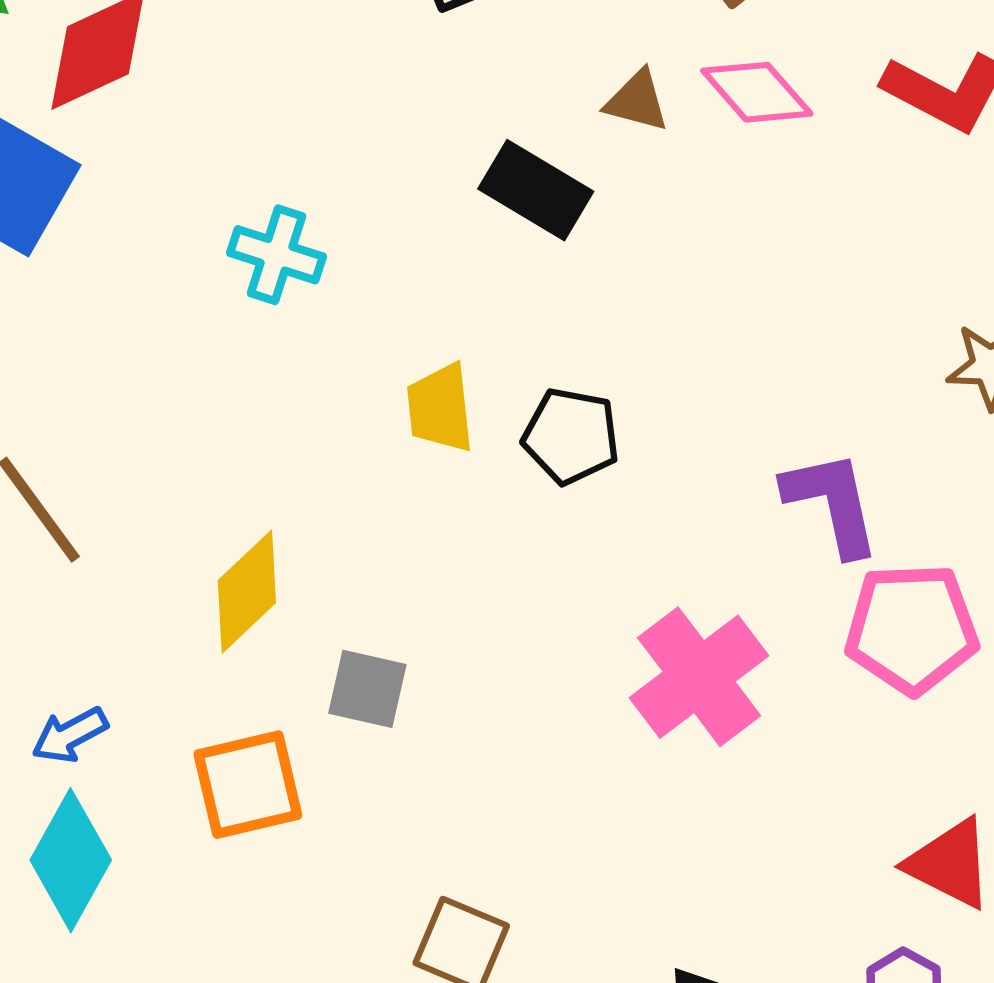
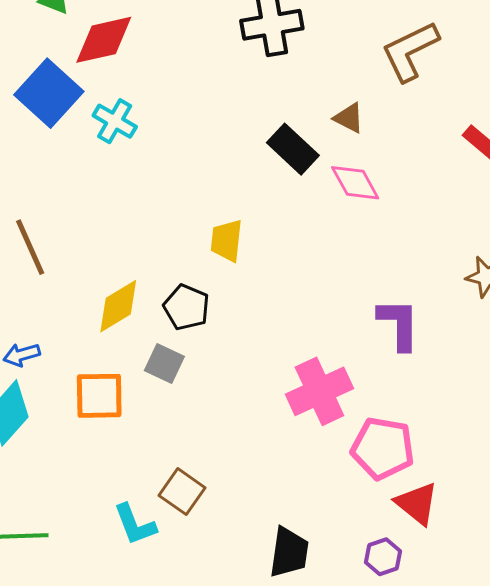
pink diamond: (757, 92) -> (355, 183), moved
cyan cross: (276, 255) -> (115, 121), moved
black pentagon: (571, 436) -> (186, 307), moved
pink pentagon: (912, 629) -> (383, 448), moved

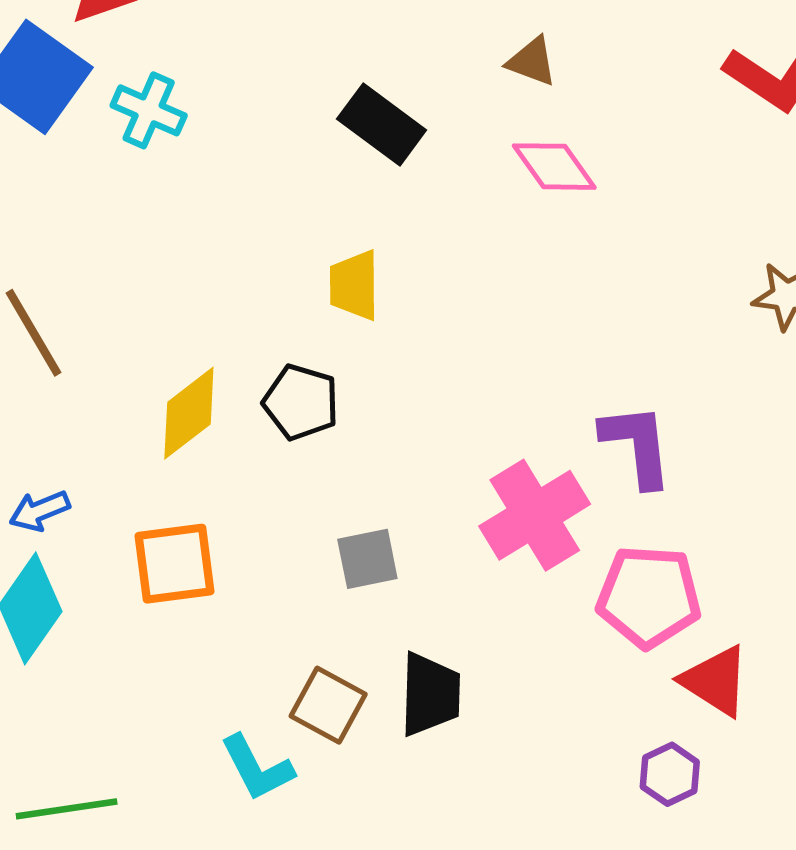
black rectangle: (293, 149) -> (382, 125), moved
purple L-shape: (399, 324) -> (637, 445), moved
gray square: (164, 363) -> (367, 559), moved, turned -30
black trapezoid: (289, 552) -> (430, 694), moved

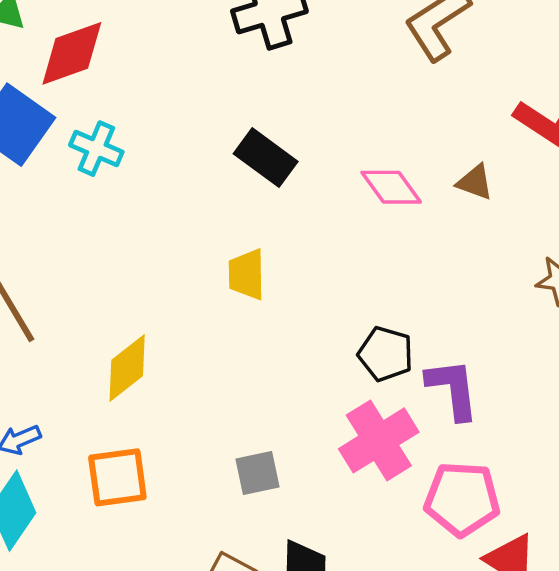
brown triangle: (532, 61) -> (475, 182), moved
black pentagon: (301, 402) -> (386, 354), moved

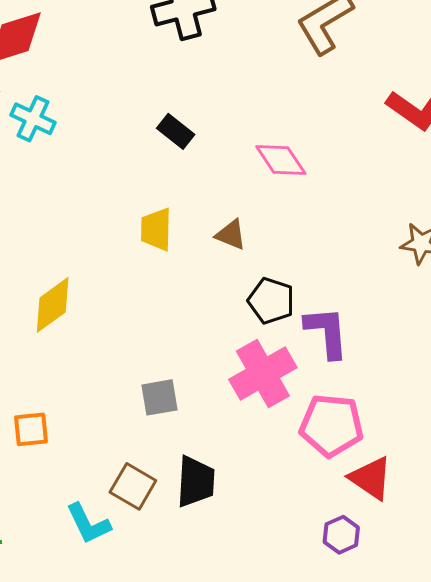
black rectangle: (266, 158) -> (176, 131), size x0.7
brown triangle: (475, 182) -> (231, 235), moved
orange square: (117, 477) -> (31, 429), moved, size x0.7

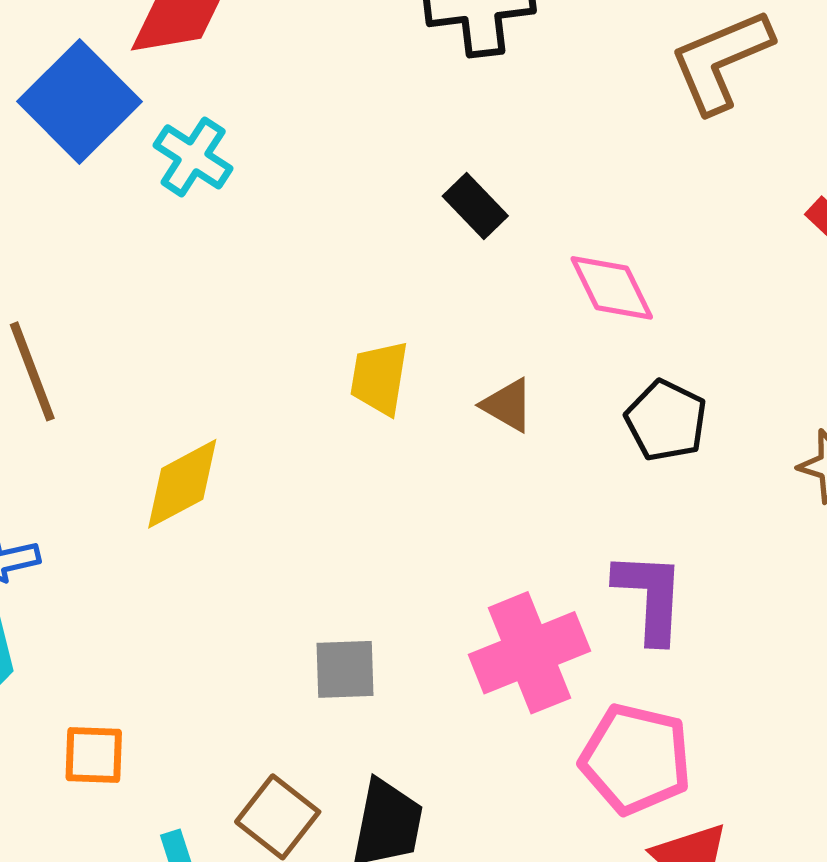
black rectangle: (176, 131) -> (475, 206), moved
black pentagon: (271, 301) -> (666, 421), moved
orange square: (31, 429) -> (94, 755), moved

